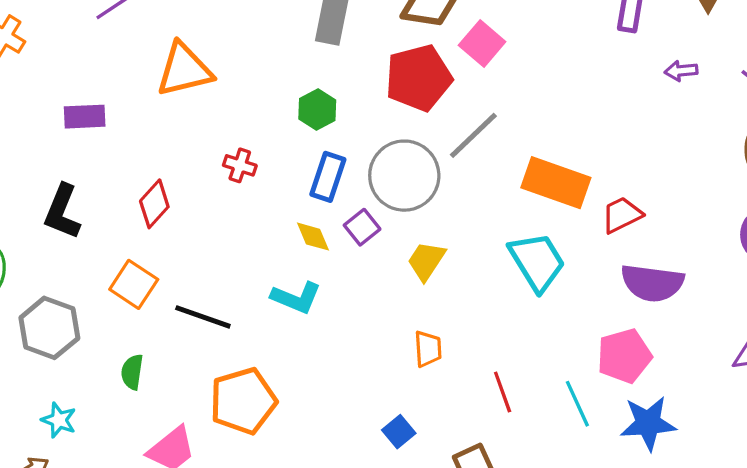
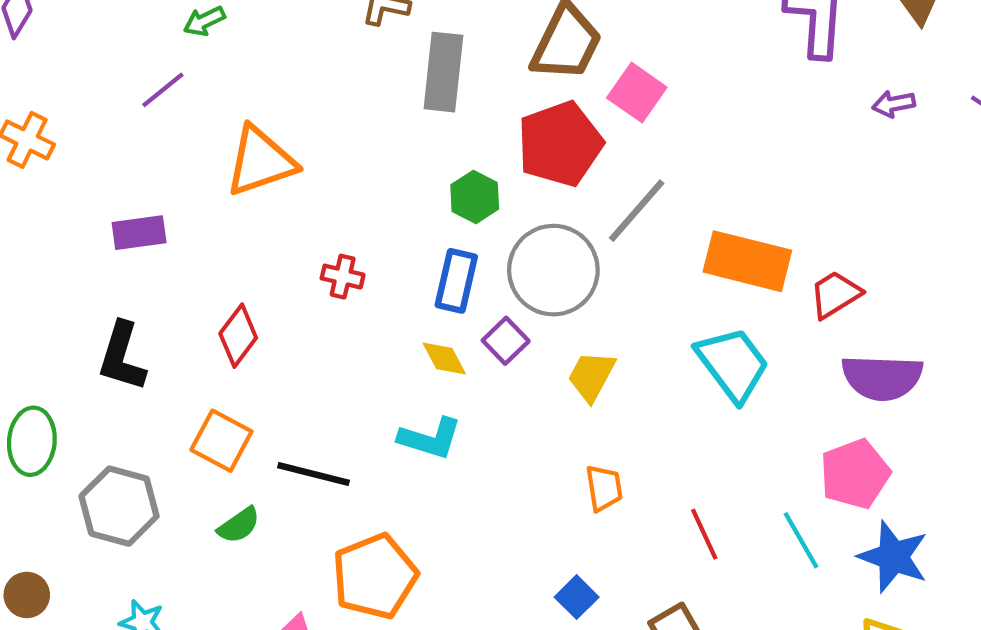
green hexagon: (317, 109) -> (475, 197), moved
green semicircle: (132, 372) -> (239, 525), moved, turned -128
blue star: (648, 423) -> (893, 557), turned 30

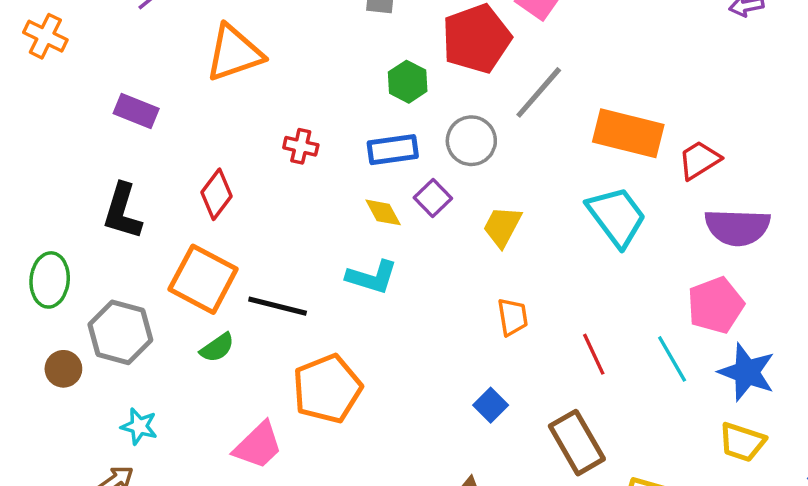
purple rectangle: (139, 233) -> (136, 111), turned 30
gray circle: (553, 270) -> (471, 141), size x0.7
blue rectangle: (456, 281) -> (393, 150), turned 69
orange square: (221, 441) -> (203, 279), size x1.4
brown circle: (27, 595) -> (63, 369), moved

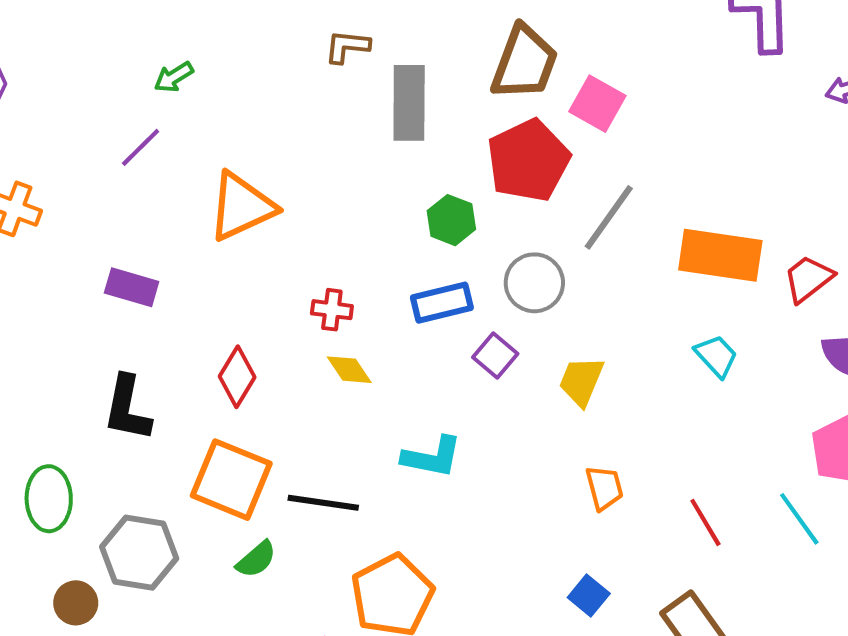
yellow diamond: (383, 212) -> (349, 370), moved
cyan trapezoid: (617, 217) -> (716, 356), size x0.6

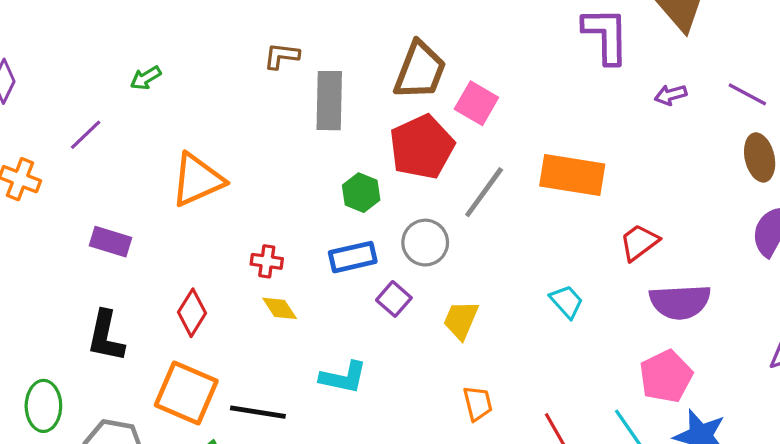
purple line: (141, 147) -> (86, 135), moved
orange rectangle: (720, 255) -> (572, 175), moved

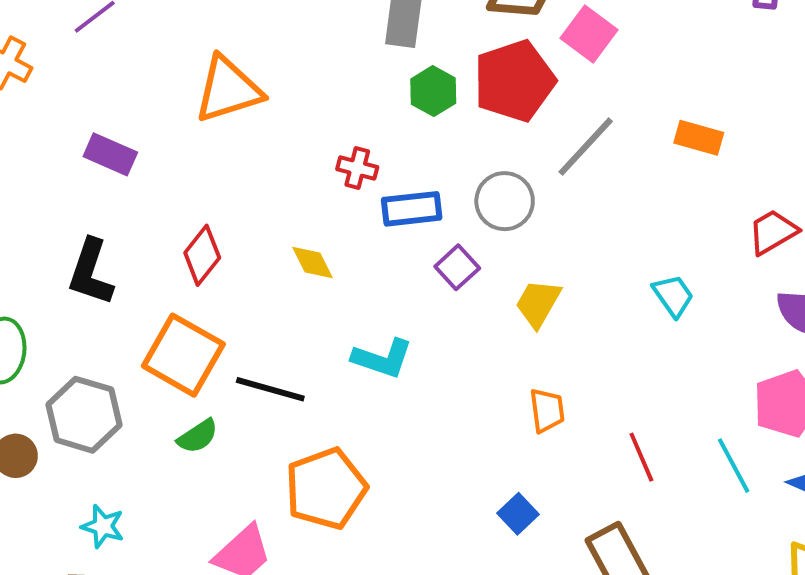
orange rectangle: (572, 175) -> (699, 138), size x0.6
green hexagon: (361, 193) -> (433, 91), moved
red cross: (267, 261) -> (357, 168), moved

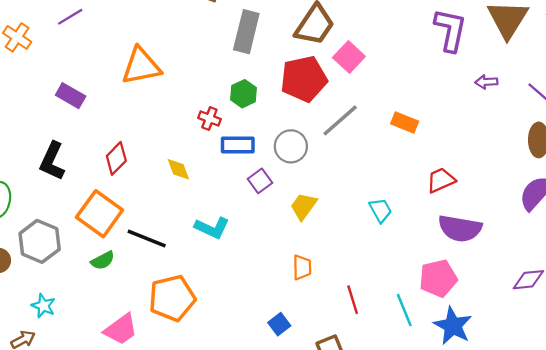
green hexagon: (433, 91) -> (243, 94), moved

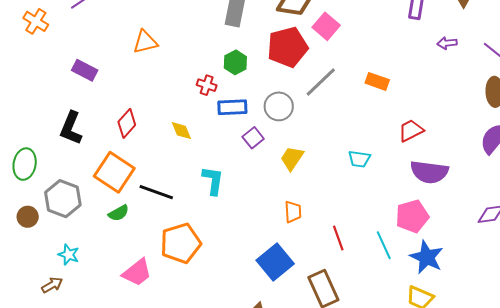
orange triangle: (141, 66) -> (145, 42), size x0.7
cyan trapezoid: (381, 210) -> (359, 159), turned 130
cyan L-shape: (212, 228) -> (213, 180), turned -104
blue square: (279, 324) -> (275, 262), size x1.8

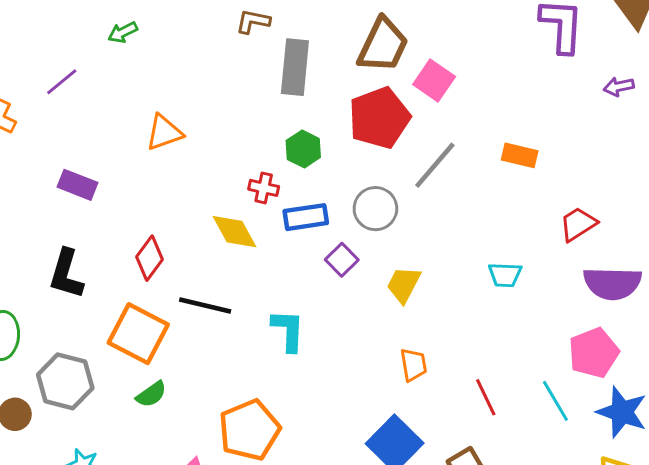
yellow diamond: (181, 131) -> (235, 232), moved, size x1.4
black line: (156, 192) -> (205, 305), moved

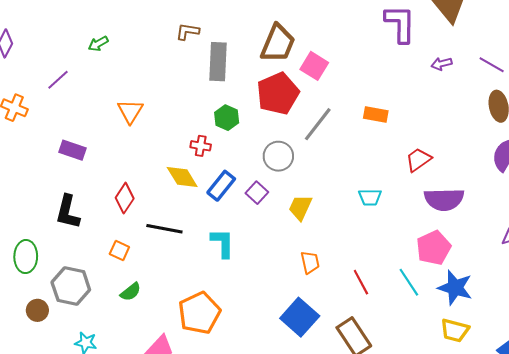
orange triangle: (164, 133) -> (130, 111), turned -36
blue rectangle: (306, 217) -> (221, 186), moved, turned -40
orange square: (138, 334) -> (119, 251), size x0.5

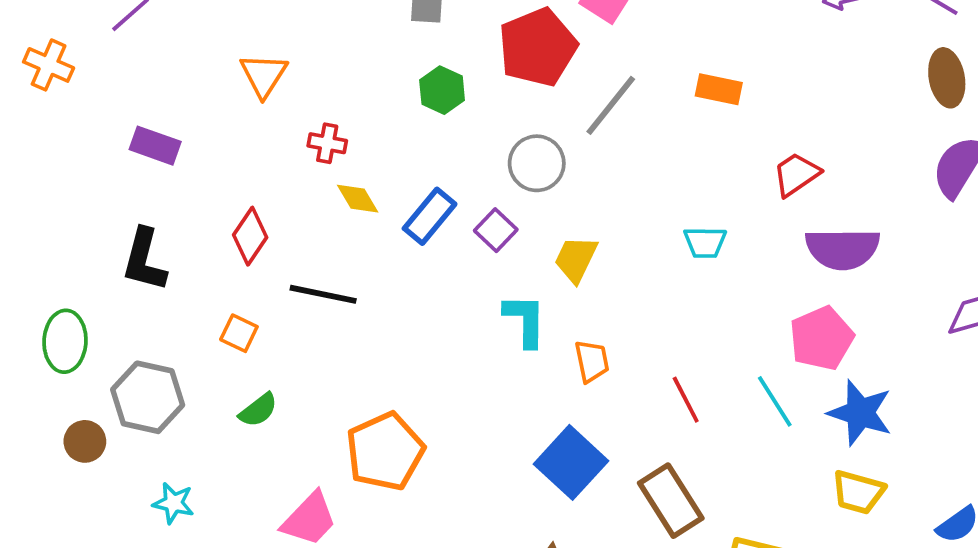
red cross: (201, 146) -> (327, 143), moved
yellow diamond: (182, 177) -> (358, 199), size x0.7
cyan L-shape: (222, 243) -> (525, 320), moved

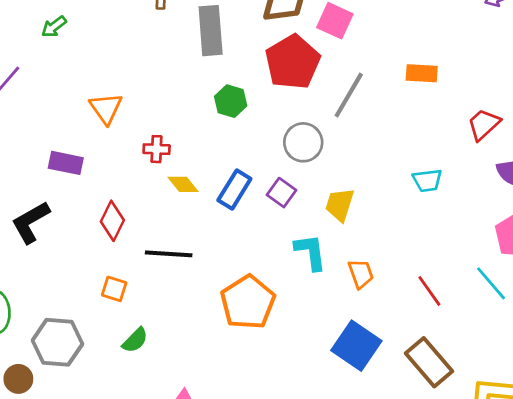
purple rectangle: (155, 146) -> (66, 163), moved
black L-shape: (144, 260) -> (30, 222), moved, turned 54
orange pentagon: (385, 451) -> (248, 302), moved

